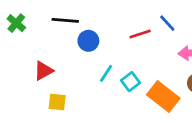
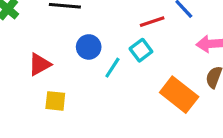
blue circle: (88, 41) -> (89, 47), moved
cyan square: (131, 82) -> (141, 50), moved

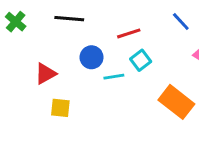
red line: (152, 22) -> (129, 33), moved
cyan line: (112, 68) -> (114, 77), turned 48

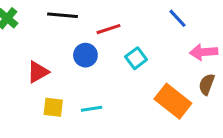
red line: (129, 33) -> (108, 29), moved
cyan line: (114, 77) -> (92, 109), moved

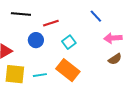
brown semicircle: (207, 84) -> (115, 59), turned -144
orange rectangle: (173, 101) -> (68, 70), moved
yellow square: (53, 107) -> (15, 74), size x1.5

